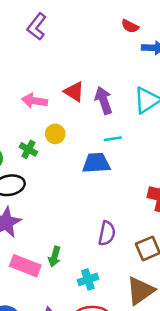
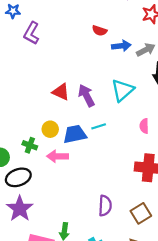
purple L-shape: (37, 27) -> (32, 33), moved
pink arrow: (35, 101) -> (58, 156), moved
blue trapezoid: (96, 163) -> (75, 134), moved

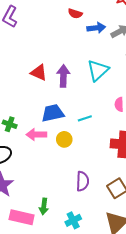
purple arrow: (86, 96) -> (63, 76), turned 30
cyan line: (99, 126) -> (85, 118), moved
yellow circle: (50, 129) -> (64, 139), moved

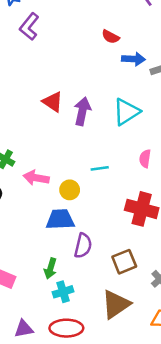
blue trapezoid: (53, 113) -> (60, 219), moved
green arrow: (44, 206) -> (50, 268), moved

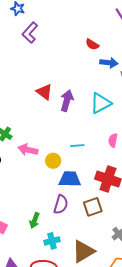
blue trapezoid: (60, 219) -> (70, 179), moved
brown square: (124, 262) -> (93, 207), moved
cyan cross: (63, 292) -> (52, 241), moved

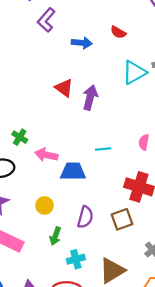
blue arrow: (109, 63) -> (82, 43), moved
cyan triangle: (101, 103) -> (134, 72), moved
yellow circle: (53, 161) -> (44, 205), moved
blue trapezoid: (70, 179) -> (73, 171), moved

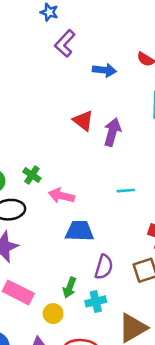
blue trapezoid: (73, 171) -> (79, 231), moved
yellow circle: (44, 205) -> (53, 314), moved
cyan cross: (76, 259) -> (96, 301), moved

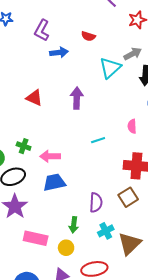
purple L-shape: (65, 43) -> (42, 30), moved
red triangle: (83, 121) -> (34, 98), moved
blue trapezoid: (79, 231) -> (54, 182), moved
cyan cross: (96, 301) -> (106, 231), moved

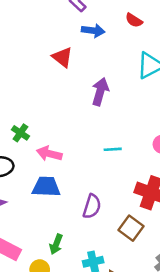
red triangle: (34, 98) -> (62, 57), moved
brown square: (128, 197) -> (131, 228), turned -36
purple semicircle: (96, 203) -> (92, 206), moved

